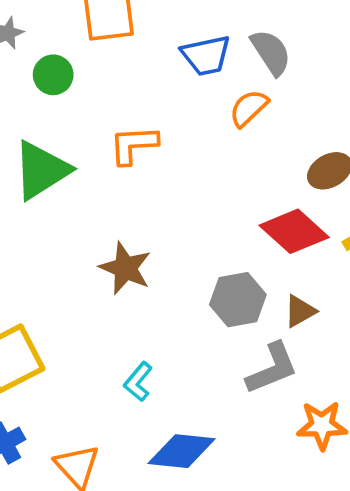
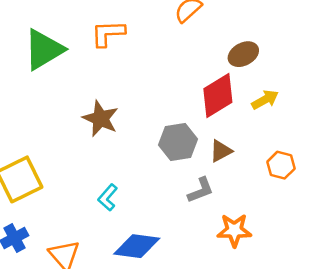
red diamond: (294, 231) -> (218, 96), turned -75
gray L-shape: (272, 368) -> (201, 190), size x0.7

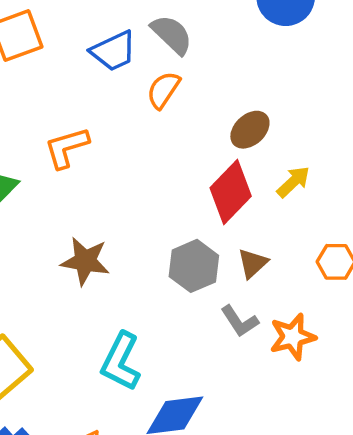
gray L-shape: (201, 190) -> (240, 321), turned 92
cyan L-shape: (108, 197) -> (121, 361), size x1.6
orange star: (234, 230) -> (293, 337), moved

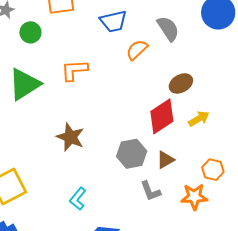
gray semicircle: (172, 35) -> (168, 29), moved
orange star: (293, 337) -> (194, 197), moved
cyan L-shape: (121, 361) -> (78, 199), size x0.7

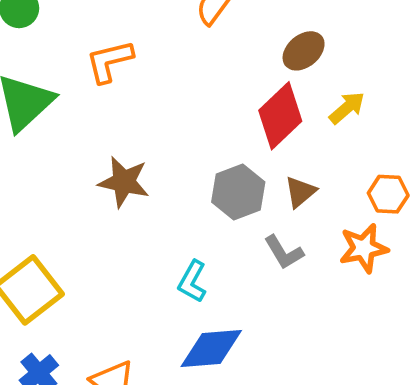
cyan L-shape: (78, 199) -> (192, 281), moved

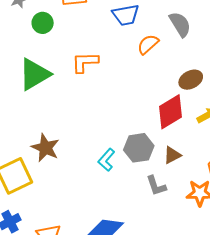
brown star: (124, 182) -> (45, 148), moved
cyan L-shape: (192, 281) -> (106, 160), moved

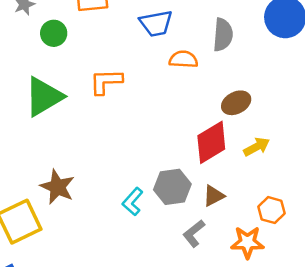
gray semicircle: (180, 24) -> (223, 35), turned 36
orange semicircle: (148, 44) -> (183, 59), turned 45
gray L-shape: (156, 186) -> (194, 233), turned 70

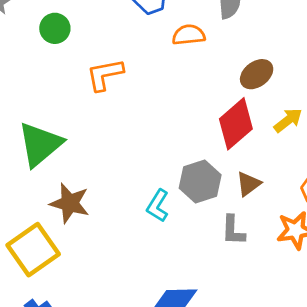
green circle: (54, 33) -> (55, 28), moved
green triangle: (44, 97) -> (40, 144), moved
gray L-shape: (194, 233) -> (233, 230), turned -40

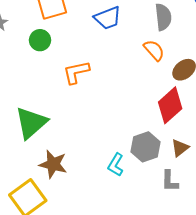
orange semicircle: (189, 35) -> (154, 50), moved, turned 55

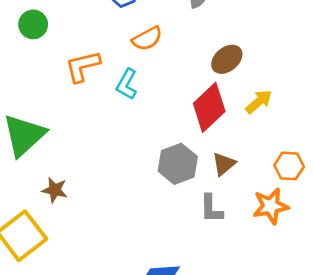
orange semicircle: (154, 50) -> (147, 39), moved, turned 105
brown star: (53, 164) -> (55, 190), size x0.7
cyan L-shape: (116, 165) -> (127, 84), moved

